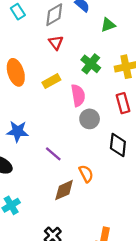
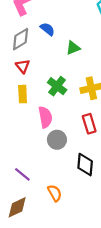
yellow rectangle: (51, 81) -> (23, 94), moved, turned -63
brown diamond: (64, 190) -> (17, 207), moved

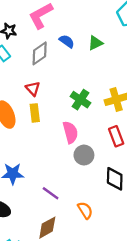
green triangle: (73, 48) -> (95, 43), moved
red triangle: (23, 66) -> (33, 89), moved
yellow rectangle: (23, 94) -> (35, 113), moved

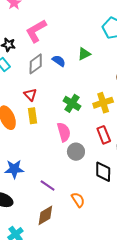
blue semicircle: (67, 41) -> (59, 61), moved

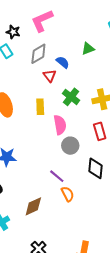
blue semicircle: (59, 61) -> (63, 62), moved
red triangle: (30, 95) -> (50, 76), moved
yellow rectangle: (32, 116) -> (40, 107), moved
purple line: (48, 185) -> (57, 176), moved

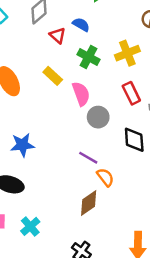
blue semicircle: (63, 62) -> (81, 25), moved
yellow rectangle: (40, 107) -> (53, 76), turned -35
brown diamond: (33, 206) -> (89, 203), moved

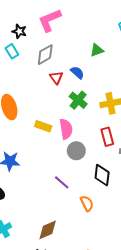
yellow rectangle: (53, 76) -> (43, 126), moved, turned -35
orange semicircle: (105, 177) -> (87, 203), moved
brown diamond: (89, 203) -> (48, 230), moved

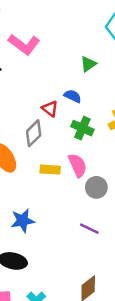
pink L-shape: (50, 20) -> (24, 44), turned -105
gray diamond: (45, 55) -> (34, 133), moved

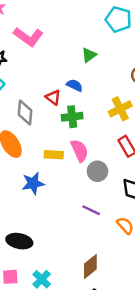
green cross: (82, 128) -> (72, 117), moved, turned -30
gray diamond: (34, 133) -> (25, 113), moved, turned -40
blue star: (23, 221) -> (33, 183), moved

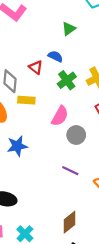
green cross: (72, 117) -> (67, 80), moved, turned -30
pink semicircle: (80, 151) -> (60, 116), turned 54
yellow rectangle: (54, 155) -> (26, 100), moved

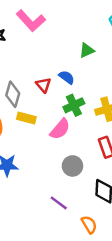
pink semicircle: (60, 116) -> (60, 129), moved

